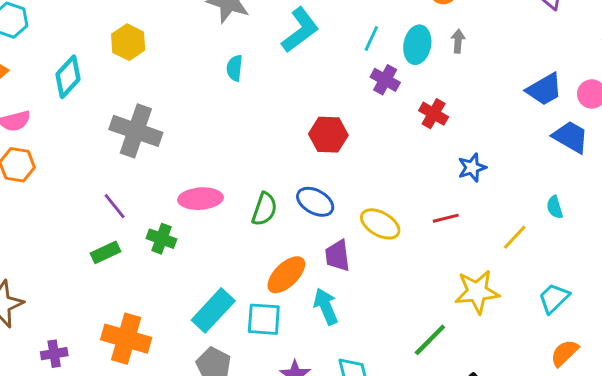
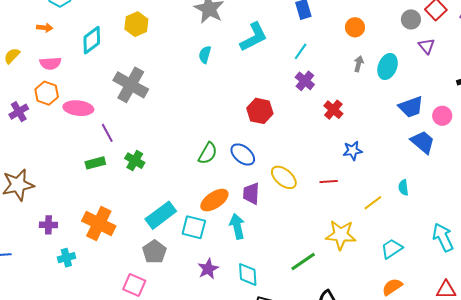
cyan ellipse: (417, 45) -> (388, 66), moved
pink ellipse: (200, 199) -> (78, 108), moved

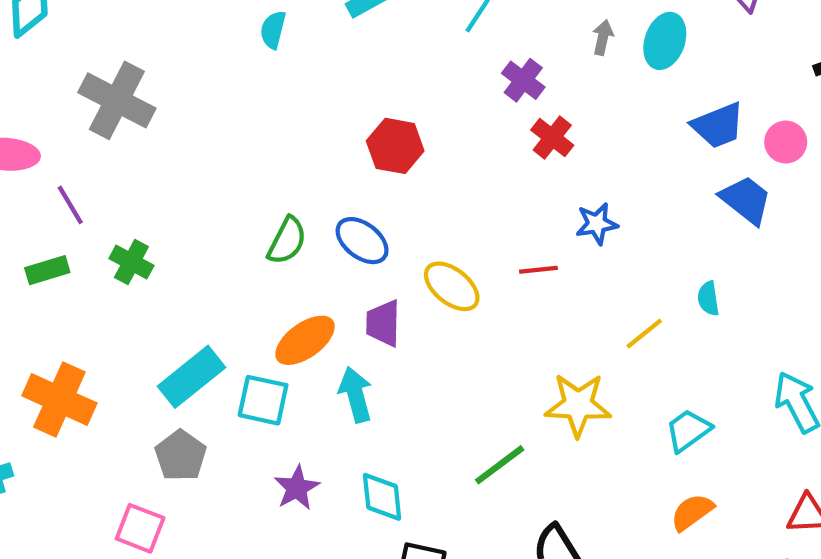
purple cross: (305, 81) -> (523, 80), moved
red line: (329, 182) -> (538, 270), moved

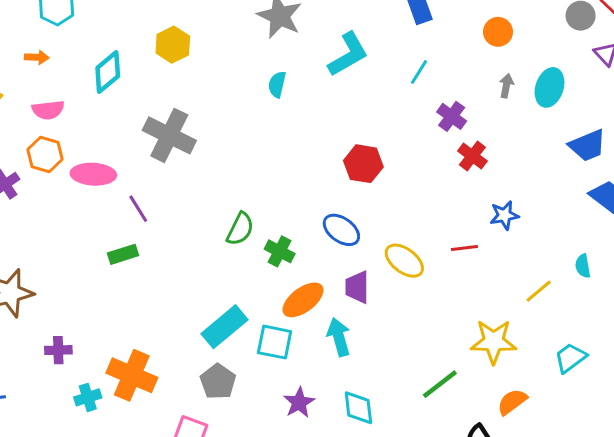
green semicircle: (287, 241) -> (240, 229), moved
green cross: (131, 262) -> (280, 251), moved
orange cross: (59, 399) -> (132, 375), moved
orange semicircle: (692, 512) -> (512, 402), moved

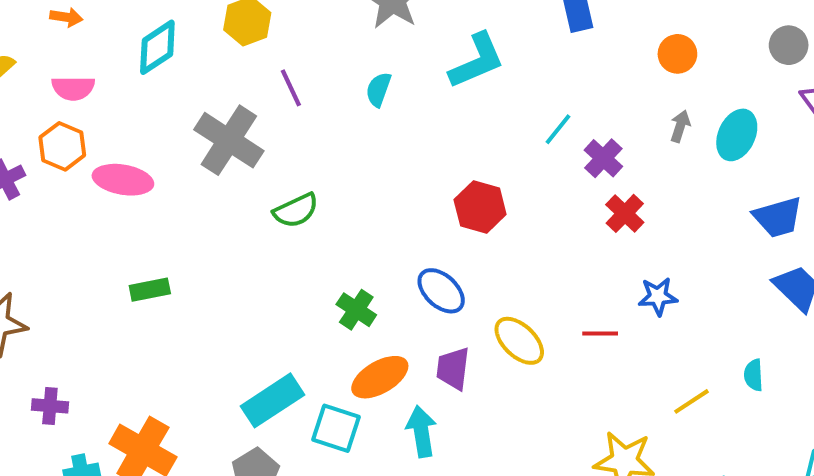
cyan line: (419, 72) -> (558, 129), moved
purple line: (138, 209) -> (291, 88), moved
green semicircle: (240, 229) -> (296, 210), moved, turned 32

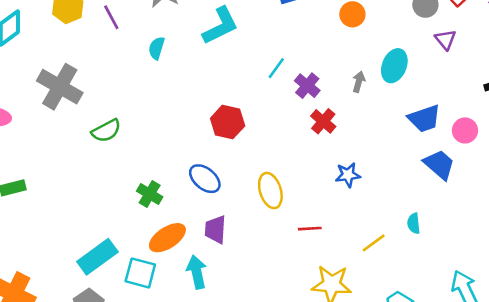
purple line: (291, 88) -> (111, 17), moved
gray arrow: (680, 126) -> (359, 82), moved
red line: (600, 333) -> (310, 229), moved
yellow ellipse: (519, 341) -> (270, 191), moved, turned 32

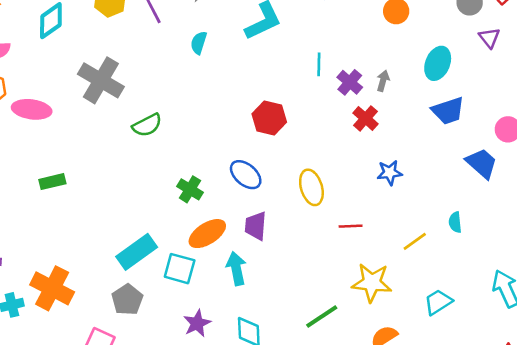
cyan line: (276, 68) -> (319, 64), turned -35
gray arrow: (359, 82) -> (383, 81), moved
blue trapezoid: (424, 118) -> (448, 111), moved

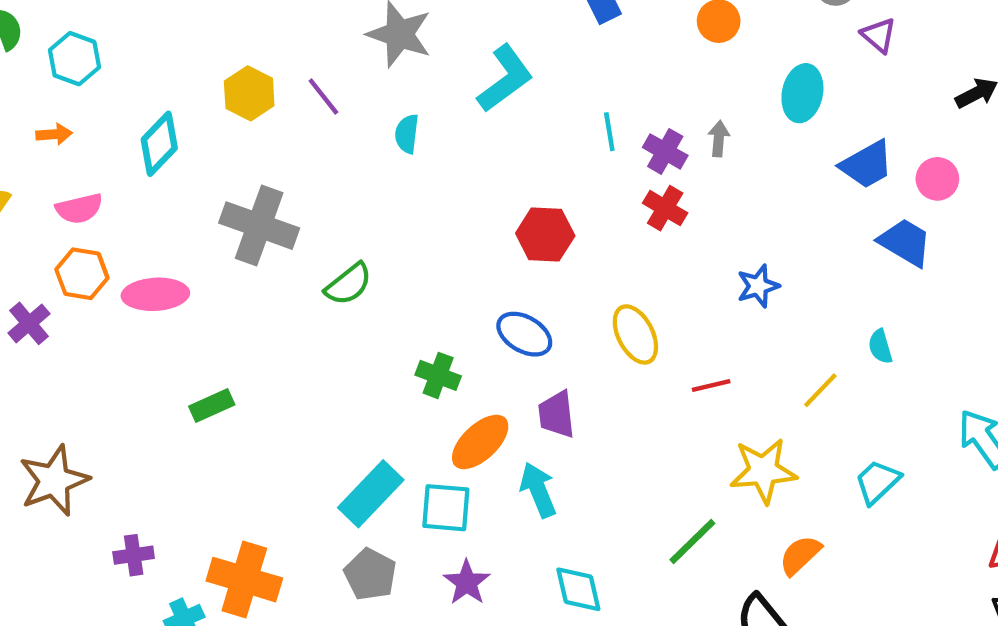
blue trapezoid: (448, 111) -> (867, 165), moved
red cross: (365, 118) -> (665, 208), moved
purple star: (197, 323) -> (467, 582), moved

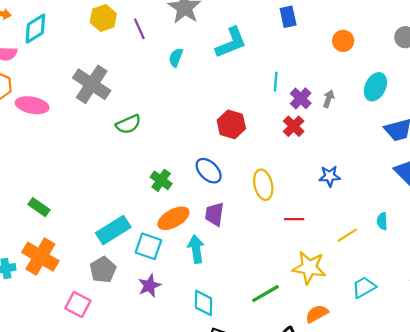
cyan diamond: (159, 144) -> (35, 29), moved
green rectangle: (212, 406) -> (39, 207), moved, turned 45

